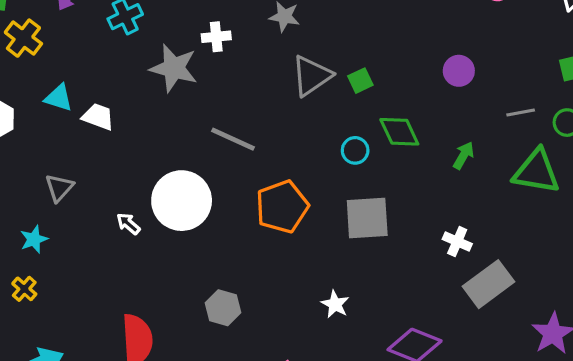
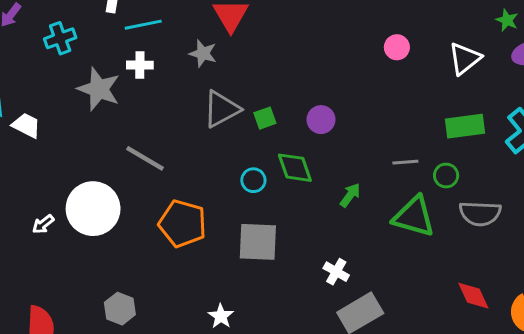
purple circle: (459, 71) -> (321, 120), moved
orange pentagon: (282, 207) -> (183, 224), turned 30
white arrow: (128, 224) -> (43, 224), turned -85

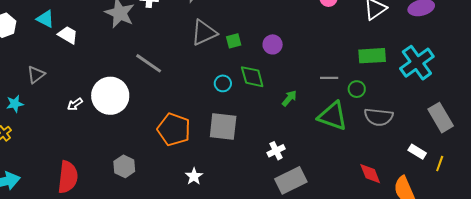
orange pentagon: (183, 224) -> (174, 129), moved
white cross: (336, 272) -> (276, 151), turned 30

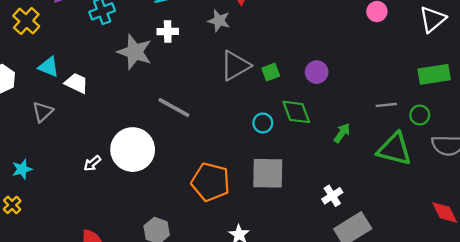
gray triangle: (36, 75) -> (43, 112), moved

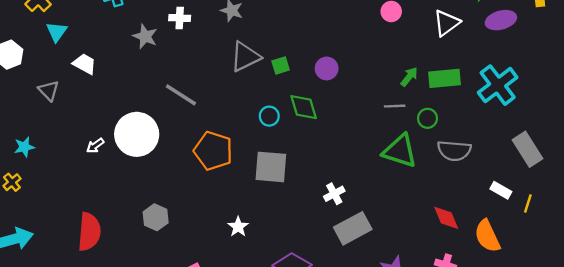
gray star: (135, 52) -> (145, 36), size x0.7
cyan triangle: (49, 67) -> (57, 32), moved, turned 40
gray triangle: (43, 112) -> (49, 91), turned -35
green arrow: (342, 133) -> (409, 77), moved
orange pentagon: (211, 182) -> (213, 151), moved

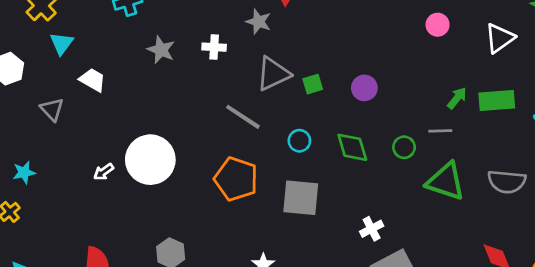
white cross: (180, 18) -> (214, 47), moved
gray line: (181, 95) -> (243, 117), moved
green diamond: (304, 107) -> (352, 147), moved
green circle: (428, 118) -> (404, 147), moved

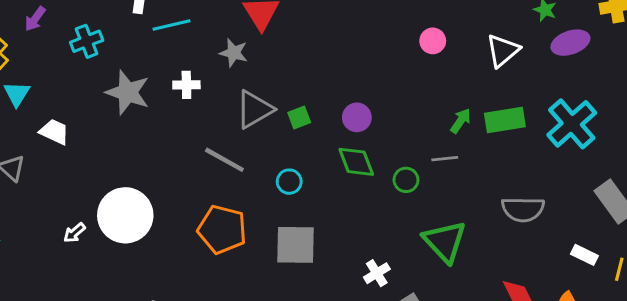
gray star: (161, 50) -> (128, 92), size x1.4
green diamond: (352, 147) -> (356, 162), moved
green triangle: (446, 181) -> (445, 241), moved, turned 33

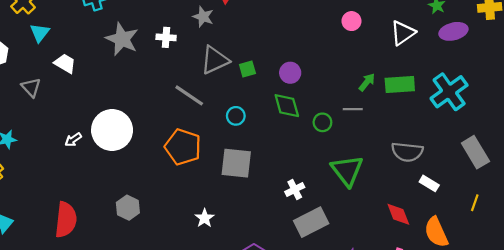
white rectangle: (584, 255) -> (429, 183), moved

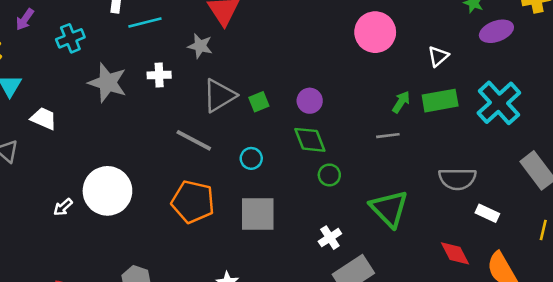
pink circle: (351, 21) -> (375, 32), size x1.8
white triangle: (403, 33) -> (438, 56), moved, size x0.7
green circle: (322, 122) -> (329, 175), moved

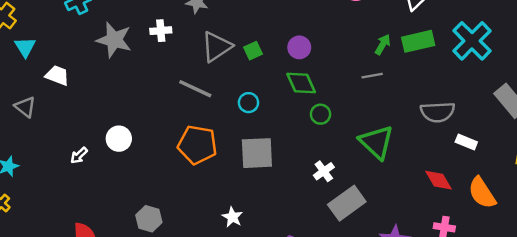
white circle: (107, 191) -> (119, 139), size x0.6

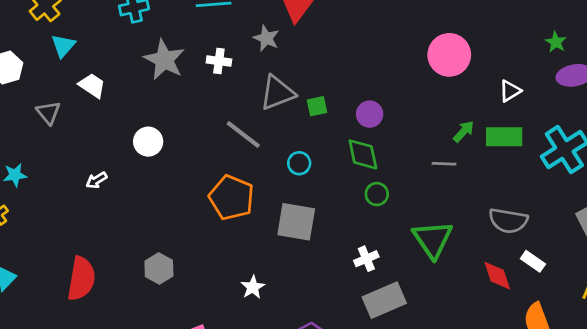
white circle: (119, 139) -> (148, 142), moved
red diamond: (439, 180) -> (497, 276), moved

